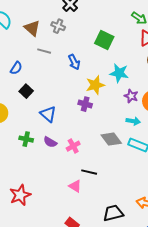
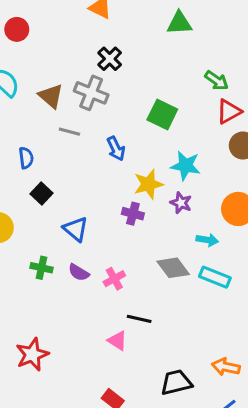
gray cross: (58, 26) -> (91, 93), size x1.5
blue semicircle: (16, 68) -> (26, 158), turned -40
purple star: (131, 96) -> (181, 203), moved

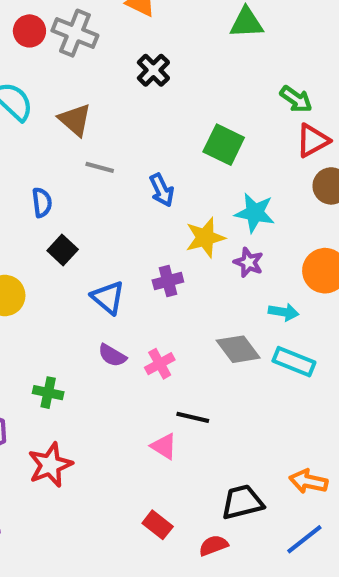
gray cross: (91, 93) -> (75, 33), moved
purple cross: (133, 214) -> (168, 281), moved, turned -30
green cross: (42, 268) -> (48, 393), moved

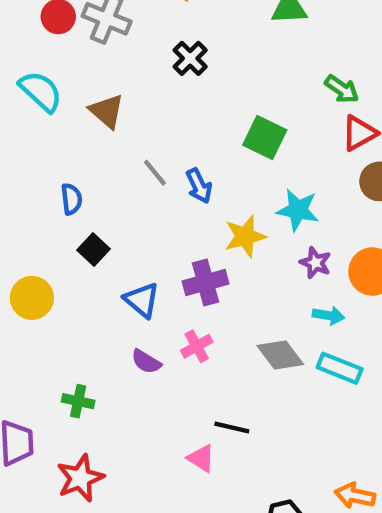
gray line: (100, 167) -> (155, 173), moved, turned 36
purple star: (249, 262) -> (315, 263), moved
purple cross: (168, 281) -> (206, 282), size x1.4
pink cross: (160, 364) -> (197, 346), moved

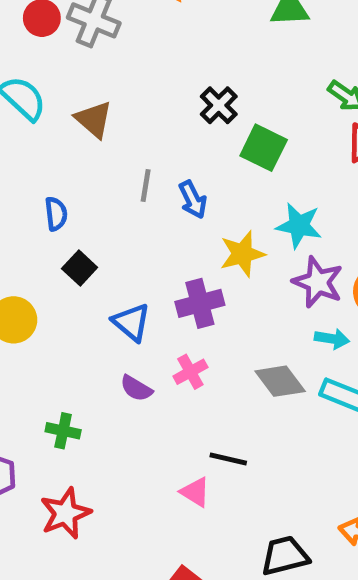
black cross: (190, 58) -> (219, 105), moved
gray line: (155, 173) -> (146, 185), turned 48
purple star: (315, 263) -> (318, 282), size x1.5

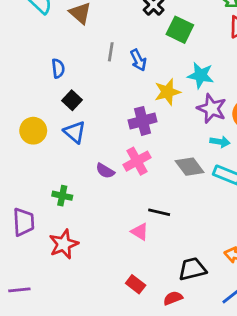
blue triangle: (131, 322) -> (75, 132), moved
pink cross: (190, 372) -> (137, 161), size x1.4

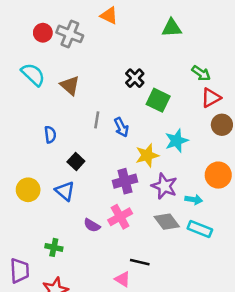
cyan star: (201, 75) -> (177, 141), turned -30
black square: (72, 100) -> (76, 162), moved
purple star: (212, 109) -> (164, 186), moved

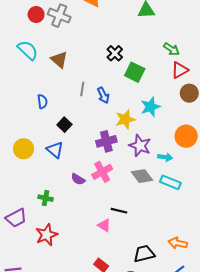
purple trapezoid: (20, 271) -> (16, 218), turned 65

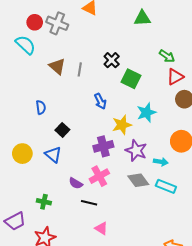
cyan semicircle: (28, 50) -> (25, 45), moved
gray line: (82, 89) -> (80, 69), moved
black line: (119, 211) -> (89, 203), moved

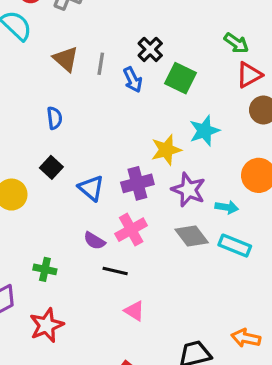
blue arrow: (100, 101) -> (133, 80), moved
blue semicircle: (41, 107) -> (55, 118), moved
black square: (62, 130) -> (51, 167), moved
blue triangle: (53, 155) -> (91, 188), moved

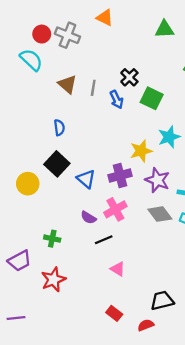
black square: (51, 167) -> (57, 164), size x1.5
black line: (115, 271) -> (104, 240), turned -36

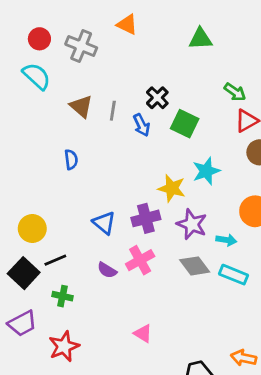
red circle: (42, 34) -> (39, 39), moved
yellow star: (141, 151) -> (172, 188), turned 30
black square: (57, 164) -> (24, 273), moved
black line: (104, 240) -> (55, 260), moved

